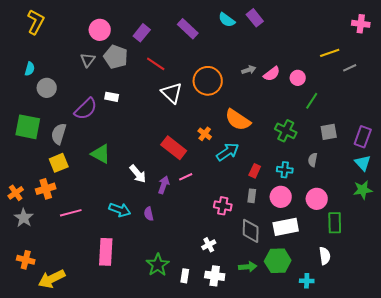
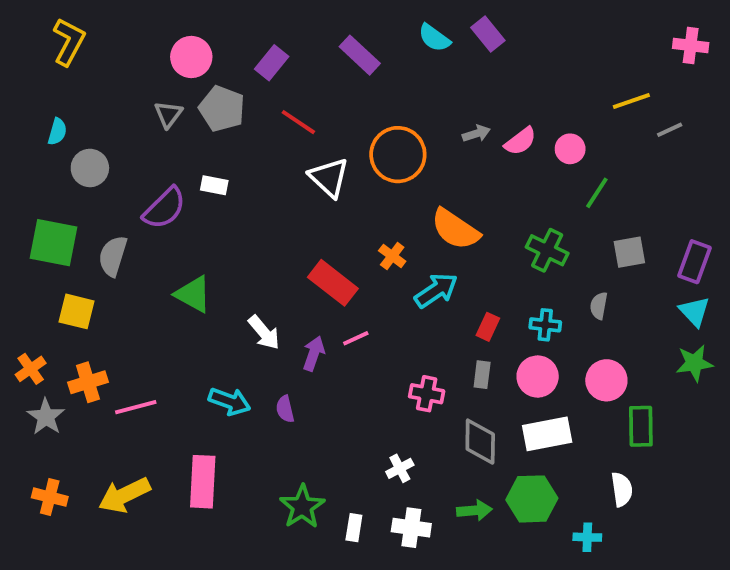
yellow square: (59, 163) -> (76, 311), moved, turned 36
orange cross: (46, 189) -> (88, 382), moved
yellow arrow: (52, 279) -> (124, 495), moved

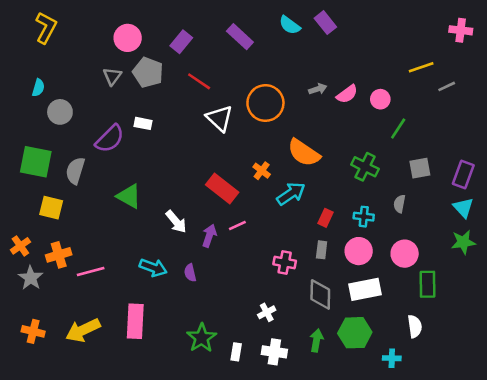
green arrow: (474, 510) -> (316, 340), turned -75

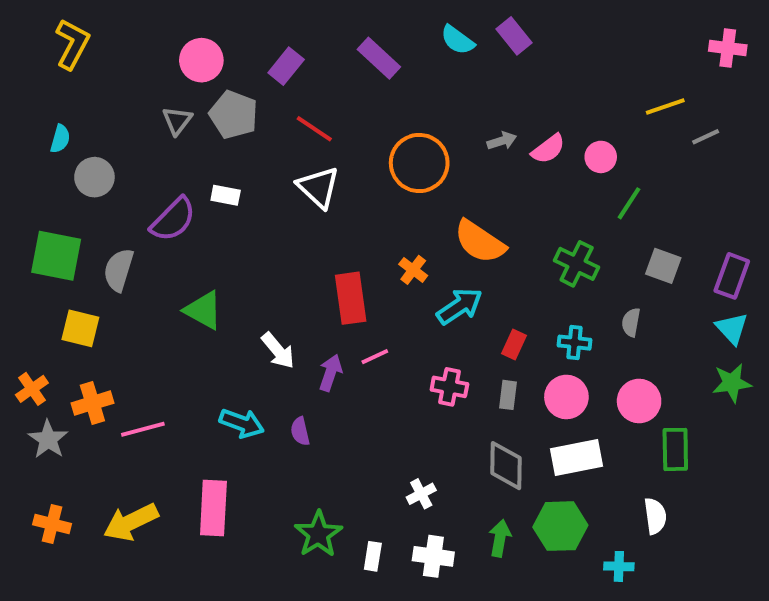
white triangle: (220, 118) -> (318, 187), moved
gray square: (420, 168) -> (663, 266), turned 30
red rectangle: (222, 189) -> (351, 298), turned 44
pink cross: (285, 263) -> (449, 387), moved

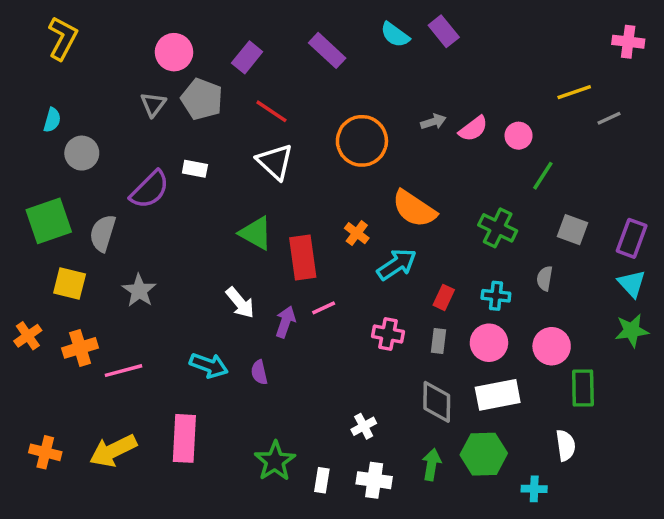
green square: (56, 256) -> (49, 221), turned -30
green triangle: (203, 310) -> (256, 233), moved
gray star: (48, 439) -> (139, 291), moved

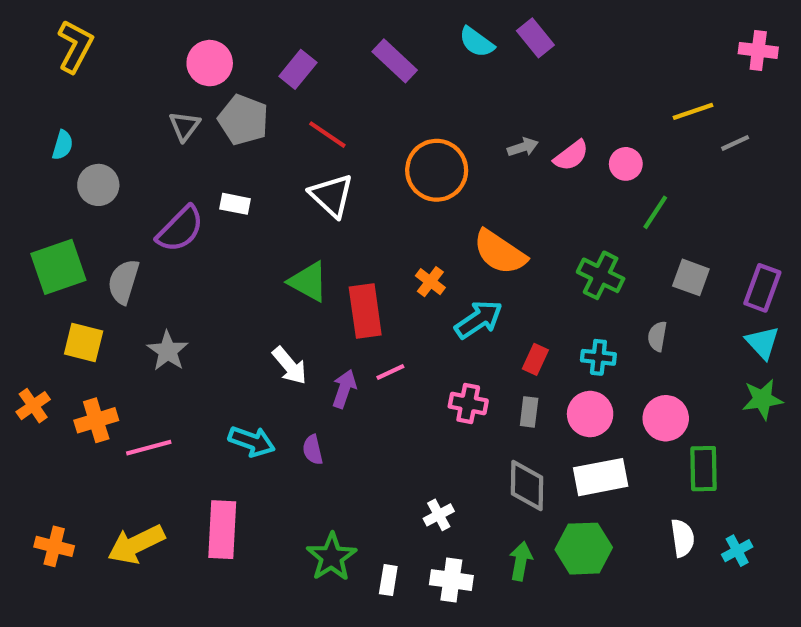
cyan cross: (534, 489) -> (737, 551), moved, turned -30

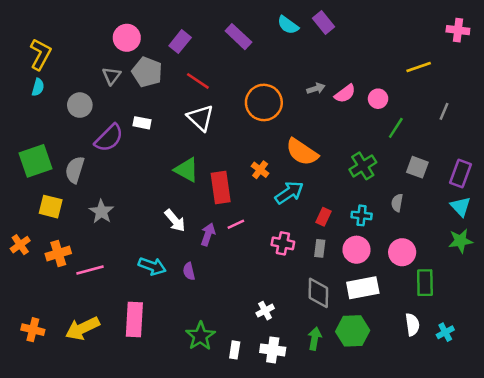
yellow L-shape: (75, 46) -> (40, 54), moved
gray line: (735, 143) -> (444, 111), moved, turned -42
gray circle: (98, 185) -> (80, 105), moved
green cross: (601, 275) -> (363, 166), turned 32

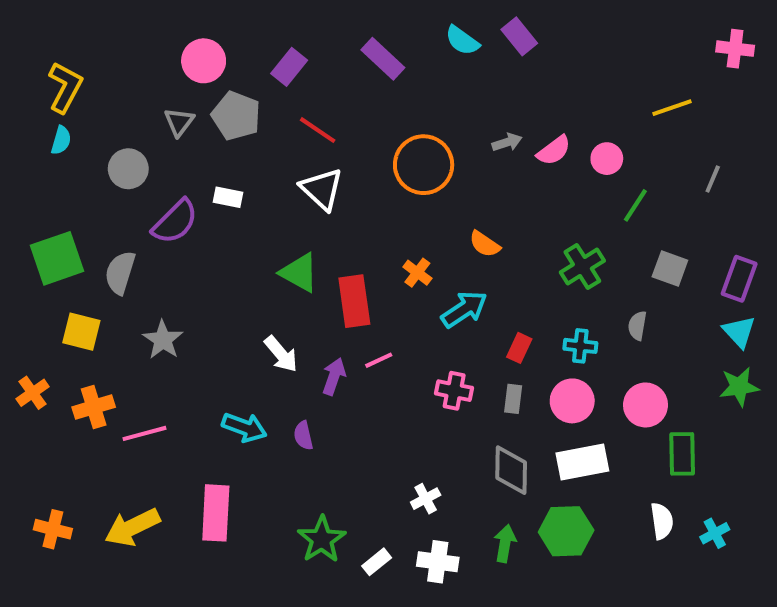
orange semicircle: (302, 152) -> (485, 244), size x0.6
white rectangle: (235, 350) -> (377, 562), turned 42

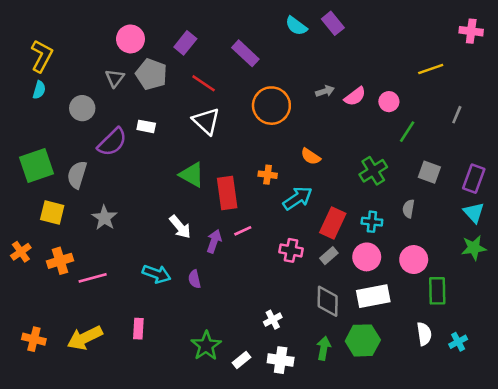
purple rectangle: (383, 59) -> (245, 53), moved
orange cross: (417, 273) -> (268, 175), turned -30
red rectangle: (519, 348) -> (333, 223), size x1.6
gray rectangle: (513, 399) -> (329, 256), turned 42
pink rectangle: (216, 513) -> (138, 329), size x0.6

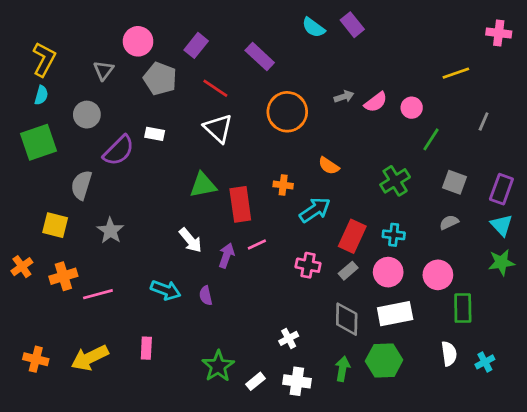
gray triangle: (115, 78) -> (103, 70), moved
green square: (37, 166) -> (39, 142), moved
green triangle: (192, 175) -> (203, 185), turned -40
gray semicircle: (408, 209) -> (449, 222), moved, turned 54

